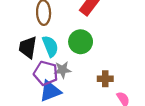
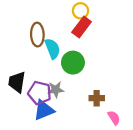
cyan semicircle: (50, 46) -> (52, 49), moved
black trapezoid: (28, 47) -> (17, 82), moved

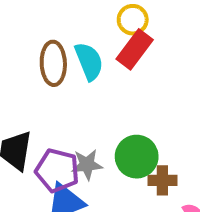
cyan semicircle: (52, 49) -> (89, 61), moved
green circle: (73, 63) -> (137, 157), moved

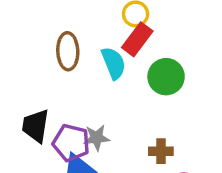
cyan semicircle: (89, 61) -> (114, 63), moved
green circle: (137, 157) -> (166, 77), moved

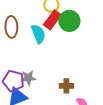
green circle: (166, 77) -> (69, 21), moved

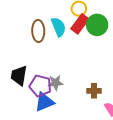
cyan semicircle: (38, 34) -> (59, 27), moved

